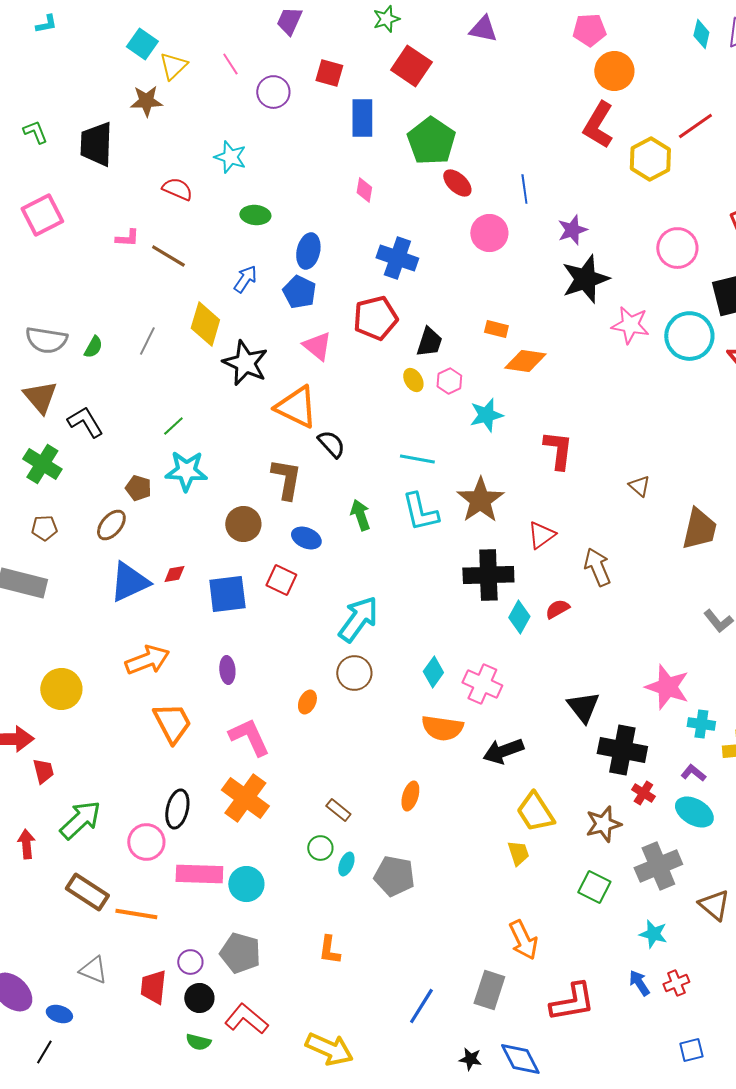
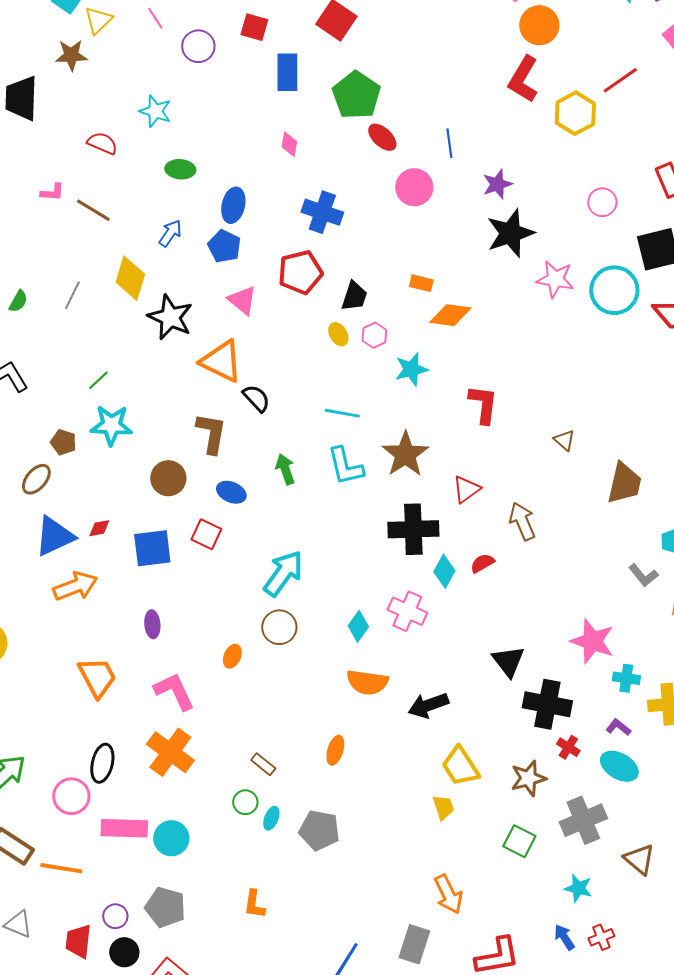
pink circle: (677, 248) -> (602, 202), size x0.7
orange arrow: (147, 660) -> (75, 586), moved
pink cross: (482, 684) -> (407, 611), moved

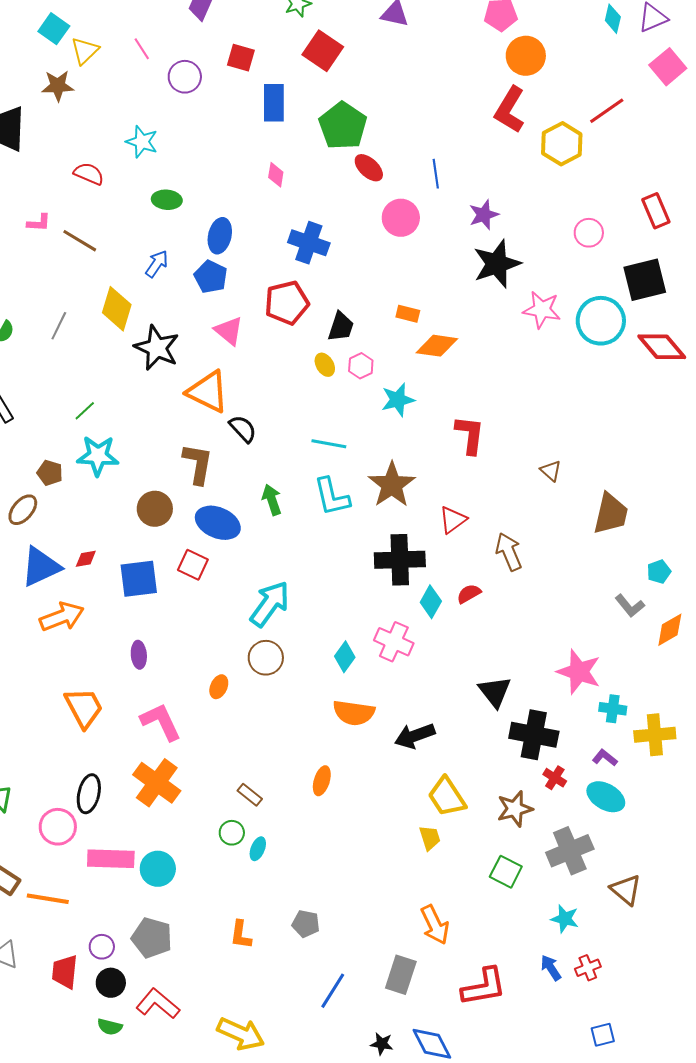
blue ellipse: (231, 492) -> (218, 523), size x1.5
gray pentagon: (319, 830) -> (306, 924), moved, size x0.7

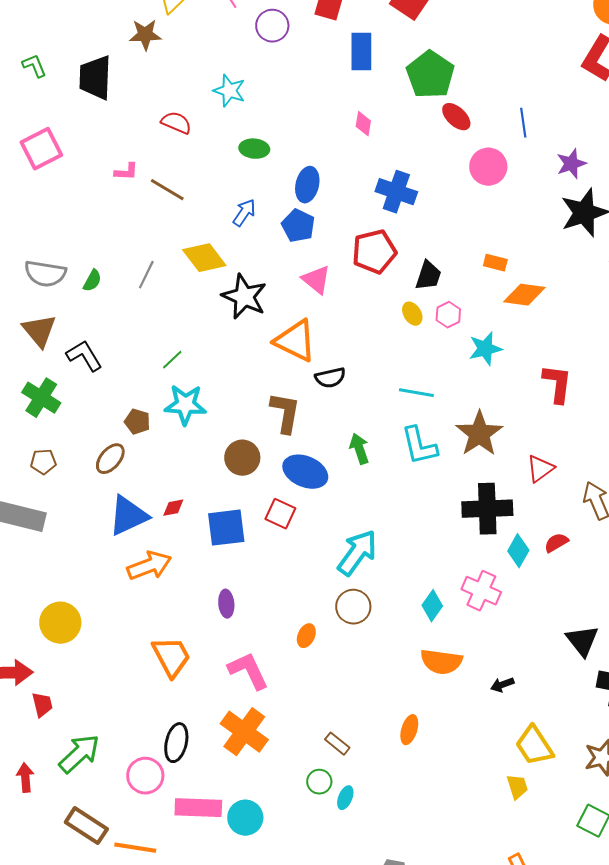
yellow diamond: (117, 309) -> (204, 258), turned -54
black semicircle: (243, 429) -> (330, 378), turned 120
black arrow: (415, 736) -> (502, 685), size x0.6

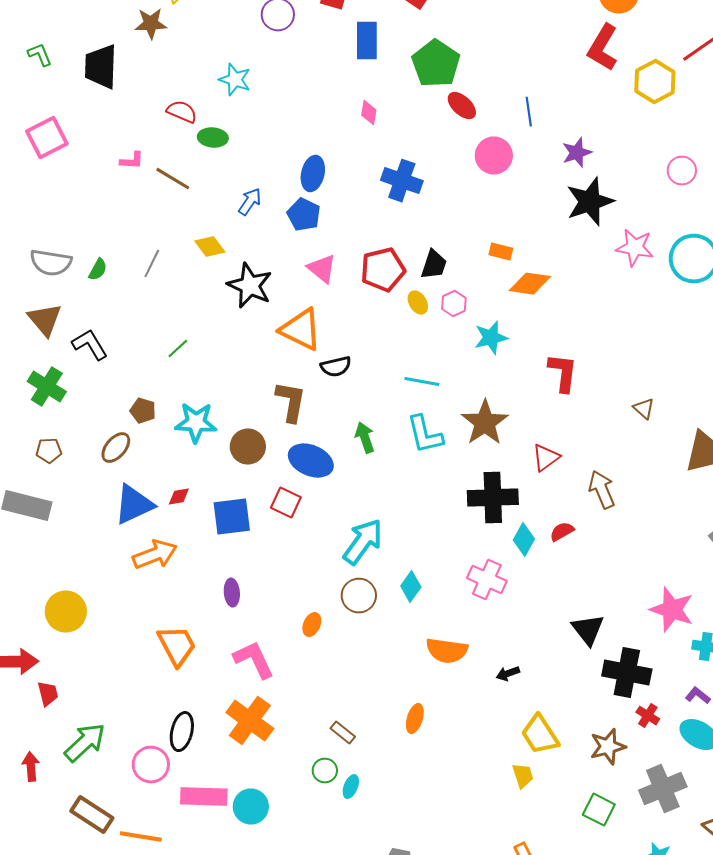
green ellipse: (254, 149) -> (213, 138), moved
red pentagon: (374, 252) -> (383, 270), moved
yellow diamond: (204, 258) -> (210, 247), size x0.7
cyan star: (185, 405) -> (196, 423), moved
cyan diamond: (432, 606) -> (411, 587), moved

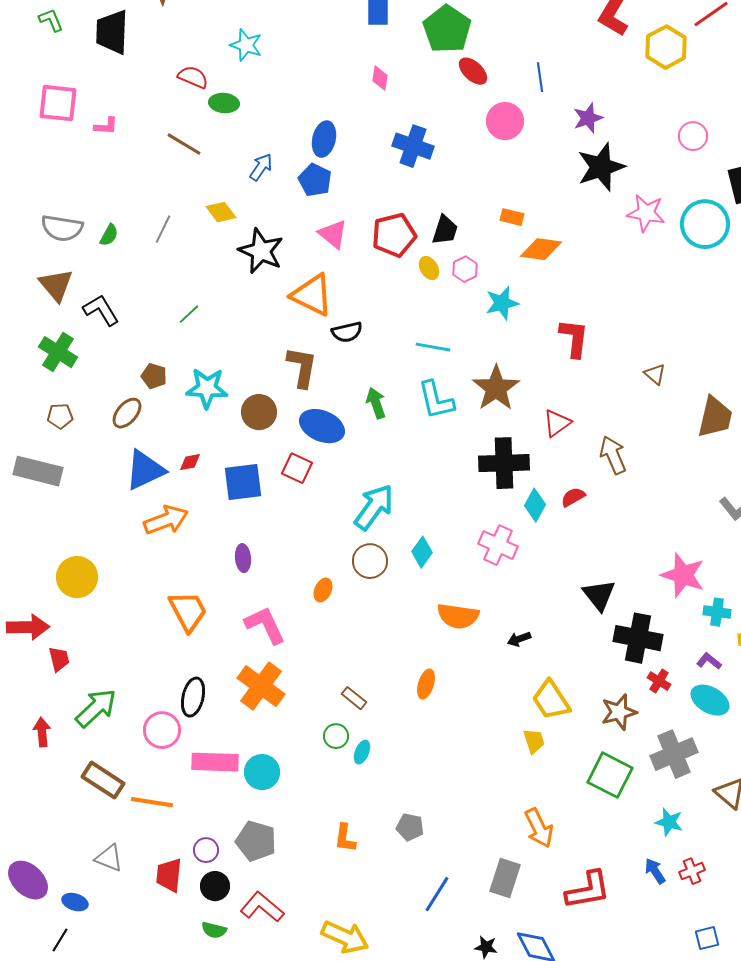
pink square: (47, 138) -> (58, 103), turned 33
pink L-shape: (132, 161) -> (106, 126), moved
green square: (599, 810) -> (610, 775), size x1.4

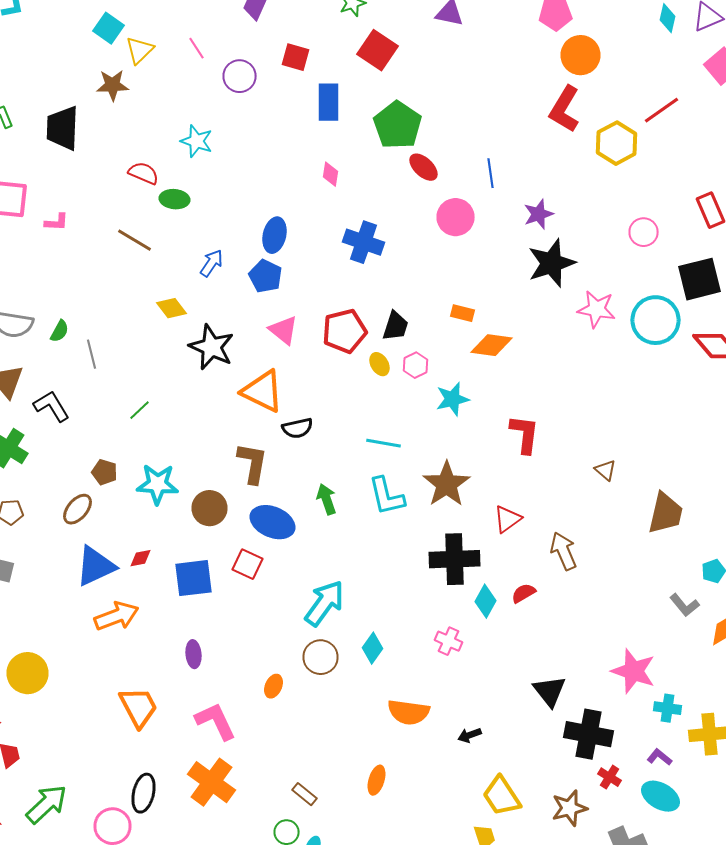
gray line: (163, 229) -> (92, 354), moved, turned -40
pink cross: (498, 545) -> (448, 641), size x0.7

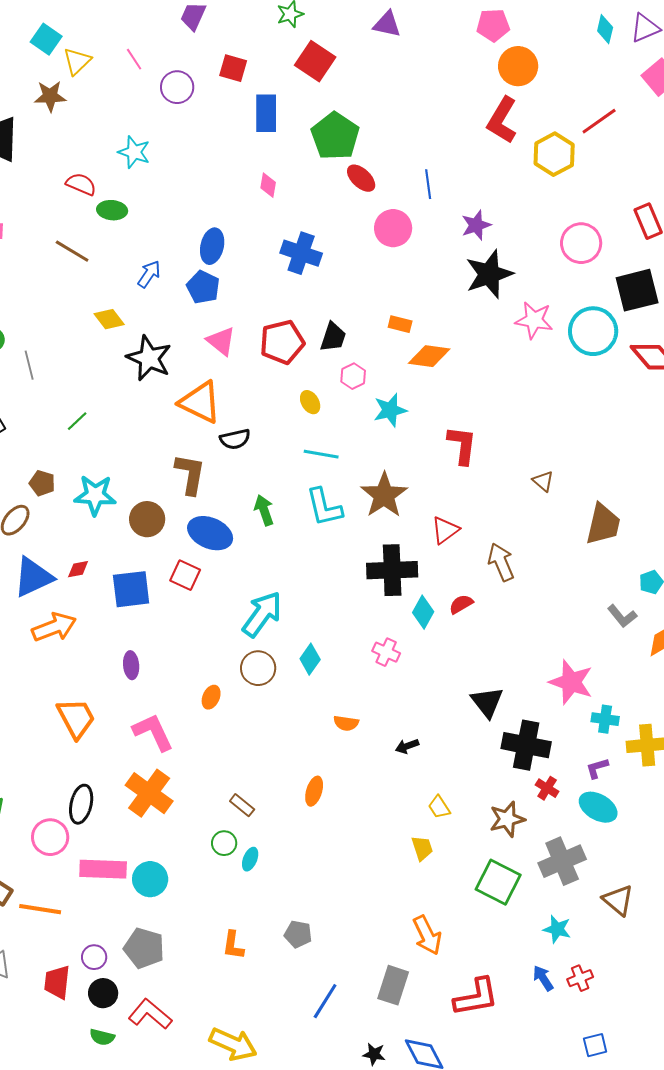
pink circle: (644, 232) -> (581, 243), size x1.4
yellow ellipse: (380, 364) -> (310, 402), moved
orange semicircle: (408, 712) -> (346, 723), size x0.6
purple L-shape: (660, 757) -> (597, 768), turned -55
yellow trapezoid: (502, 796) -> (439, 807), size x0.6

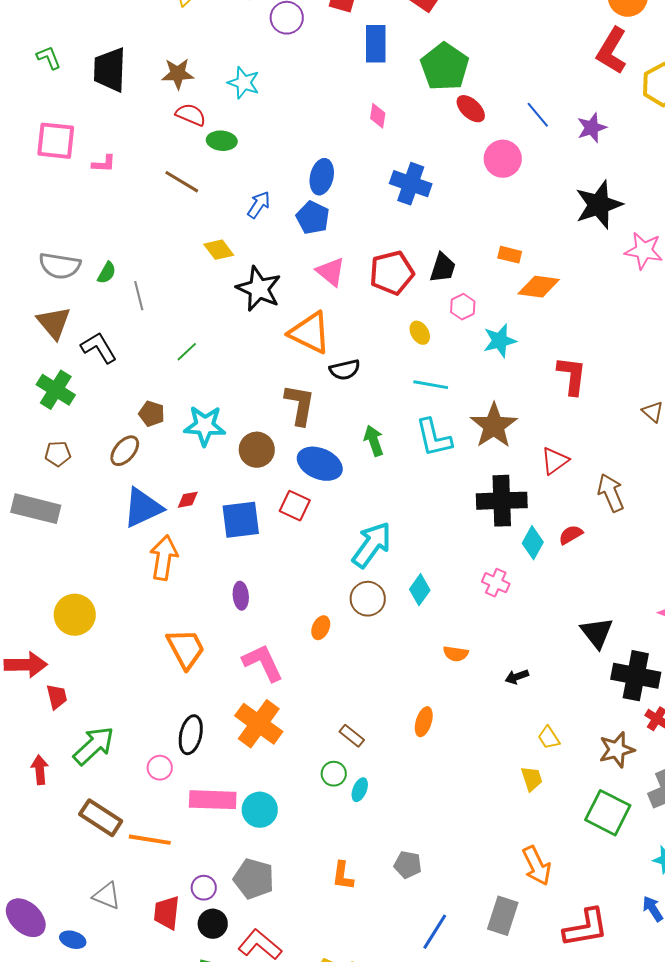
brown star: (50, 96) -> (178, 74), moved
blue line: (428, 184) -> (538, 115), turned -32
purple star: (476, 225) -> (592, 128), moved
orange arrow: (54, 627) -> (164, 558), turned -60
pink circle: (50, 837) -> (160, 768), size x0.7

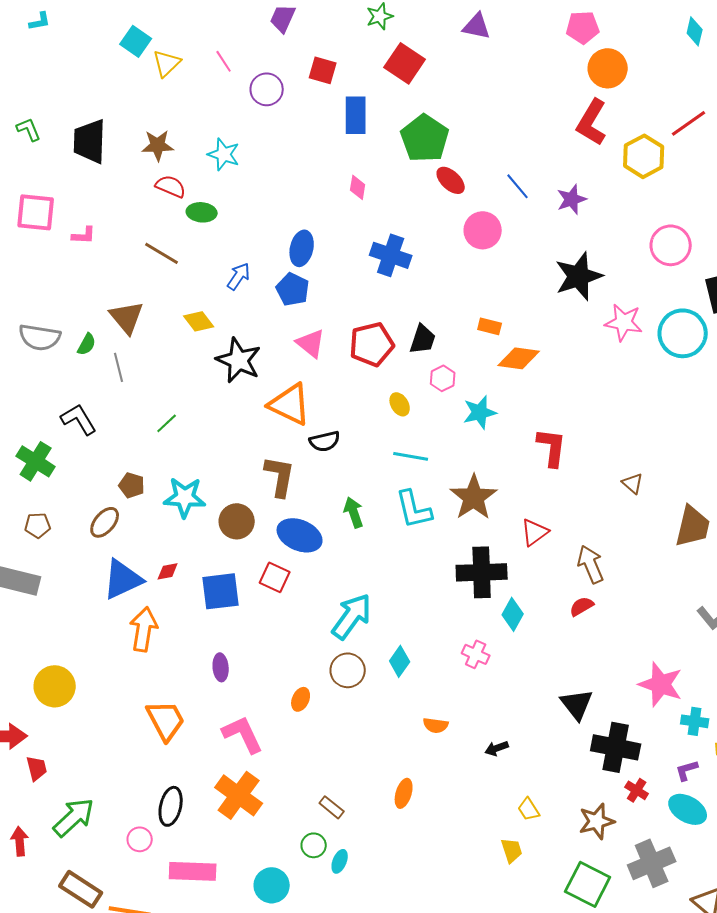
brown triangle: (54, 323) -> (127, 317), moved
red semicircle: (571, 535) -> (582, 606), moved
cyan circle: (260, 810) -> (272, 885), moved

